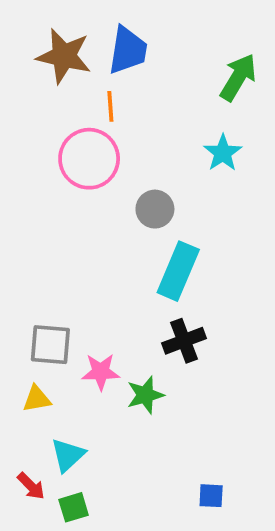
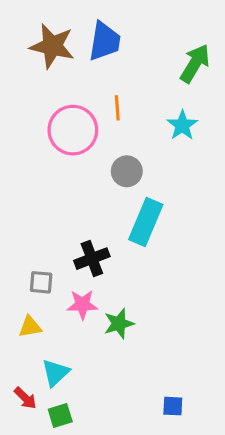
orange line: (110, 106) -> (117, 108), moved
black cross: (184, 341) -> (92, 259), moved
gray square: (50, 345) -> (41, 282), size x0.7

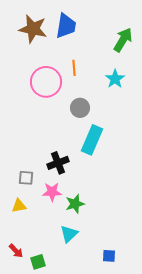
cyan triangle: (55, 373) -> (69, 234), moved

